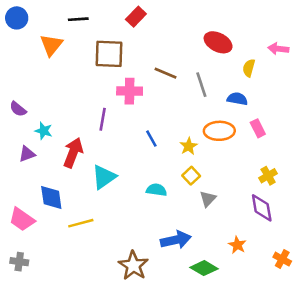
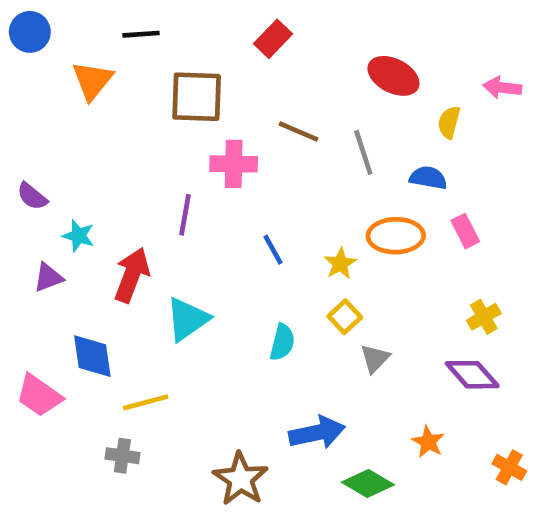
red rectangle: (136, 17) -> (273, 39), moved
cyan semicircle: (156, 190) -> (282, 342), turned 96
purple diamond: (262, 208) -> (472, 375), turned -32
gray cross: (19, 262) -> (122, 456), moved

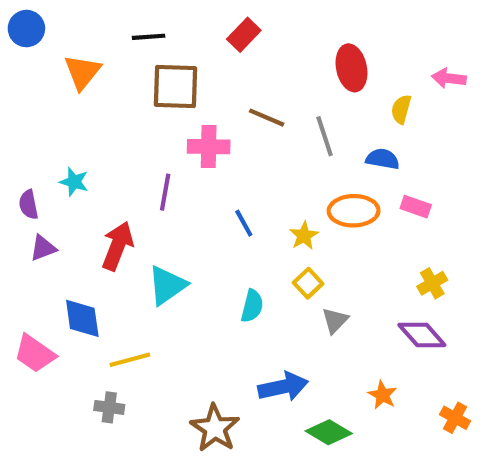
black line: (141, 34) -> (149, 37), moved
red ellipse: (393, 76) -> (351, 68), turned 51
purple semicircle: (32, 196) -> (28, 205), moved, turned 40
pink rectangle: (465, 231) -> (416, 207), turned -44
cyan star: (78, 236) -> (74, 182), moved

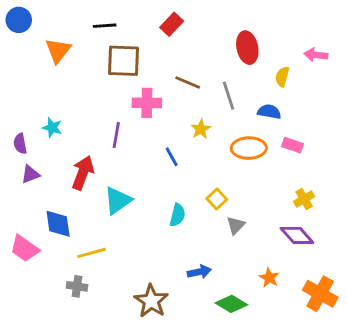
yellow star: (304, 236) -> (201, 129), moved
blue arrow: (283, 387) -> (199, 272), size x0.7
orange cross: (455, 418) -> (320, 294), size x1.6

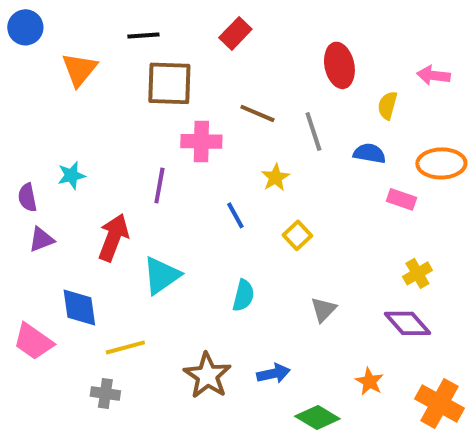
cyan star: (52, 128) -> (71, 175), turned -30
orange ellipse: (249, 148) -> (441, 163), moved
yellow square: (217, 199) -> (297, 235), moved
brown star: (151, 301) -> (207, 375), moved

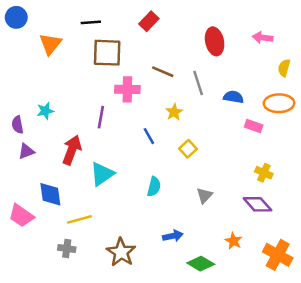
pink arrow: (433, 75) -> (263, 38), moved
yellow semicircle: (387, 105) -> (284, 68), moved
yellow cross: (417, 273) -> (264, 173), turned -36
brown star: (207, 375) -> (121, 252), moved

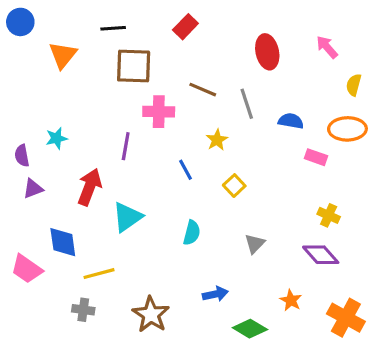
pink arrow: (263, 38) -> (327, 47), turned 42

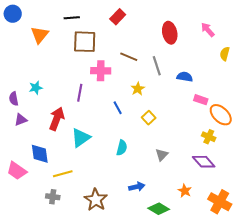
orange ellipse: (347, 129) -> (221, 115), moved, turned 45

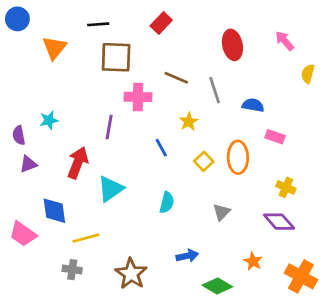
orange ellipse: (221, 115) -> (238, 157), moved, turned 45

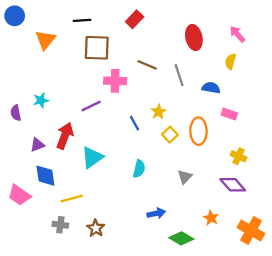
yellow semicircle: (308, 74) -> (230, 61), moved
yellow star: (189, 122) -> (159, 112), moved
purple line: (109, 127) -> (91, 106), turned 54
purple triangle: (28, 164) -> (37, 145), moved
brown star: (131, 274) -> (96, 228), moved, size x0.7

